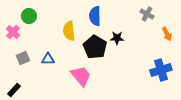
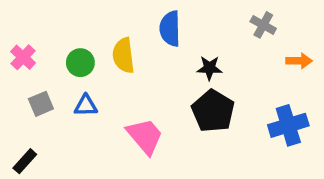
green circle: (29, 16) -> (80, 63), moved
orange arrow: (167, 34) -> (299, 61), turned -64
black pentagon: (95, 47) -> (213, 111), moved

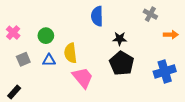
yellow semicircle: (123, 55) -> (70, 53), moved

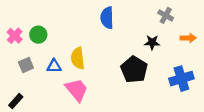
green circle: (46, 36) -> (38, 35), moved
black star: (120, 39) -> (152, 42), moved
pink trapezoid: (83, 78) -> (77, 90), moved

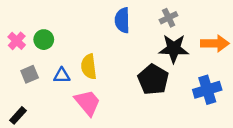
gray cross: (166, 15) -> (169, 18), moved, turned 35
orange arrow: (188, 38) -> (215, 43), size x1.5
black star: (152, 42) -> (174, 49), size x1.6

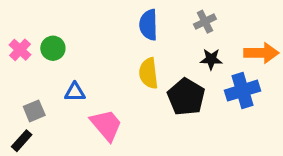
black star: (174, 49) -> (211, 59), size x0.6
yellow semicircle: (89, 67) -> (149, 73), moved
gray square: (30, 74) -> (34, 111), moved
blue cross: (207, 90) -> (242, 91), moved

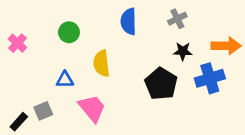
green circle: (53, 48) -> (69, 32), moved
yellow semicircle: (149, 73) -> (101, 63), moved
gray square: (34, 111) -> (43, 111), moved

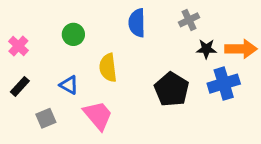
black star: (183, 51) -> (206, 49), moved
blue triangle: (65, 80) -> (69, 85), turned 30
black rectangle: (19, 122) -> (20, 86), moved

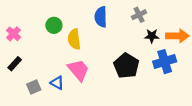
yellow semicircle: (108, 68) -> (74, 39), moved
blue triangle: (69, 85) -> (57, 83), moved
pink trapezoid: (98, 115) -> (78, 70), moved

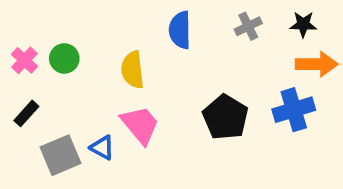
green circle: (54, 25) -> (64, 58), moved
black star: (152, 36) -> (303, 24), moved
gray square: (34, 87) -> (61, 155), size x1.5

